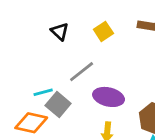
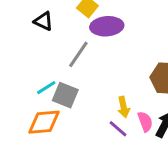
purple ellipse: (109, 97) -> (107, 26), moved

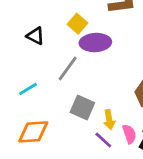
cyan line: (46, 88) -> (28, 89), moved
gray square: (65, 95) -> (82, 107), moved

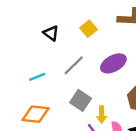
purple ellipse: (95, 43) -> (113, 63), moved, turned -35

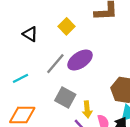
purple ellipse: (113, 63) -> (80, 60), moved

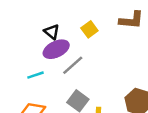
purple ellipse: (80, 60) -> (56, 49), moved

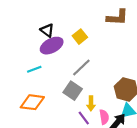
yellow square: (89, 29) -> (80, 37), moved
gray line: (73, 65) -> (81, 68), moved

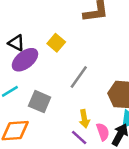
gray line: (81, 68) -> (79, 77), moved
gray square: (73, 91) -> (40, 102), moved

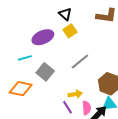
black triangle: (16, 43) -> (65, 14), moved
yellow arrow: (84, 119) -> (75, 94), turned -104

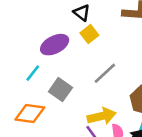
cyan line: (25, 58) -> (33, 73), turned -32
yellow arrow: (75, 94) -> (102, 116), size x1.5

